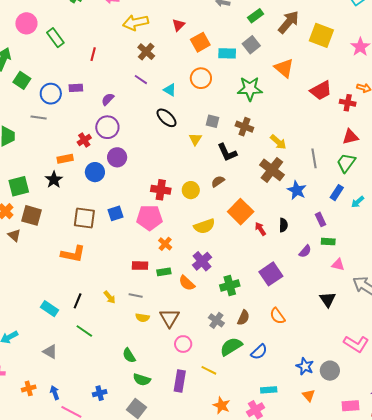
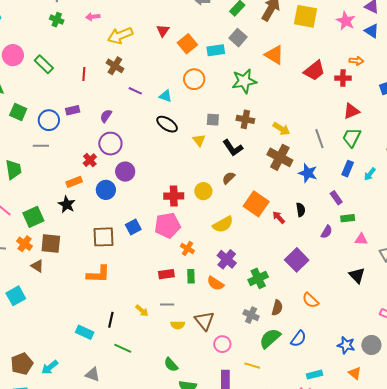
brown cross: (146, 52) -> (115, 66), moved
green rectangle: (164, 272) -> (191, 276), turned -72

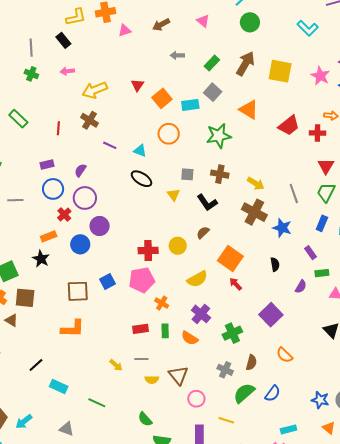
red triangle: (351, 111) -> (326, 166), turned -36
blue circle: (49, 120) -> (53, 189), moved
red arrow: (279, 217) -> (236, 284), moved
black line: (111, 320) -> (36, 365), moved, turned 35

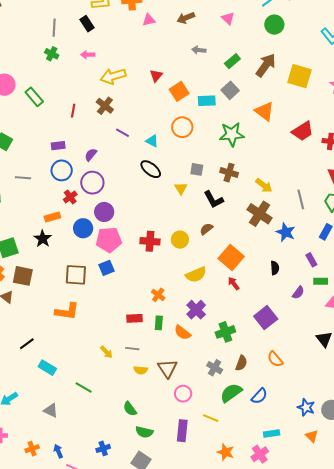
pink pentagon: (142, 280) -> (109, 240), moved

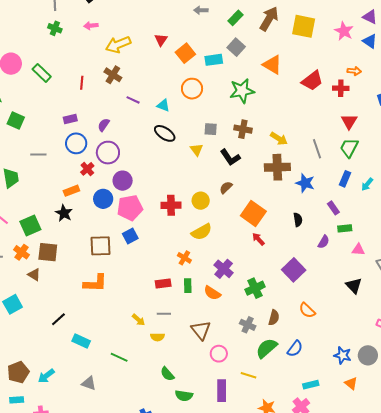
brown cross: (260, 214) -> (277, 167), turned -30
yellow semicircle: (196, 275) -> (202, 232), moved
yellow semicircle: (141, 370) -> (157, 337), moved

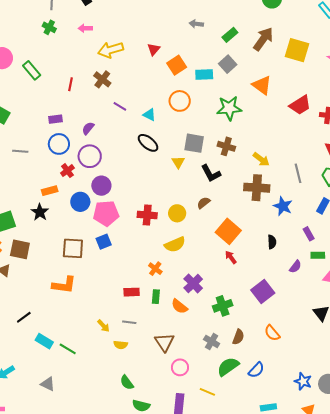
gray square: (211, 129) -> (194, 143), size x1.5
green line: (119, 357) -> (68, 349), moved

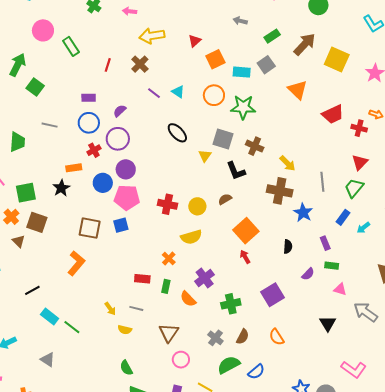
green star: (229, 108) -> (243, 107), moved
cyan triangle: (149, 115) -> (178, 92), moved
orange L-shape: (64, 285) -> (76, 263), turned -65

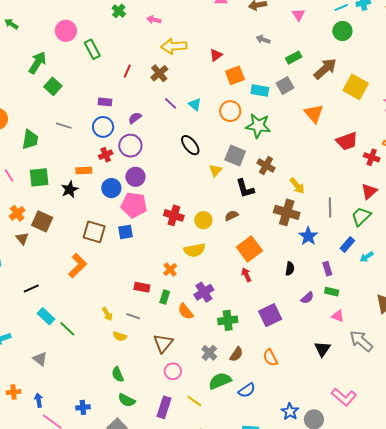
green square: (26, 193) -> (39, 177), moved

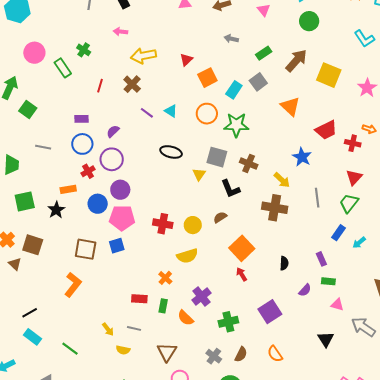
green cross: (119, 11) -> (84, 50), moved
cyan rectangle: (260, 91) -> (234, 90), turned -60
black ellipse: (190, 145) -> (171, 152), turned -30
blue star: (308, 236) -> (302, 157), moved
cyan rectangle: (46, 316) -> (33, 337), moved

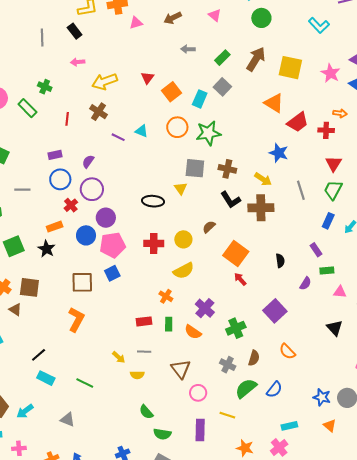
orange triangle: (290, 106) -> (274, 103), moved
black ellipse: (171, 152) -> (153, 201), moved
black L-shape: (230, 189) -> (231, 200), moved

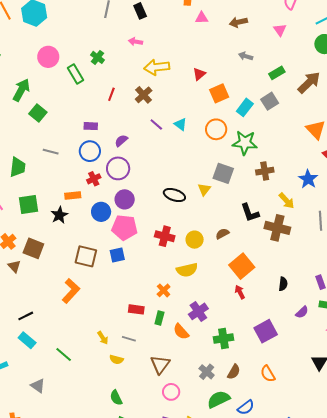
brown cross: (227, 169) -> (265, 171), moved, turned -36

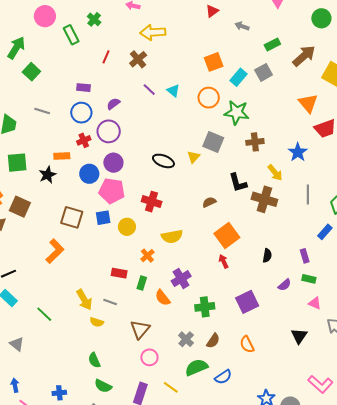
red triangle: (199, 74) -> (212, 11), moved
yellow circle: (195, 240) -> (127, 227), moved
yellow arrow: (103, 338) -> (84, 300), size x1.5

